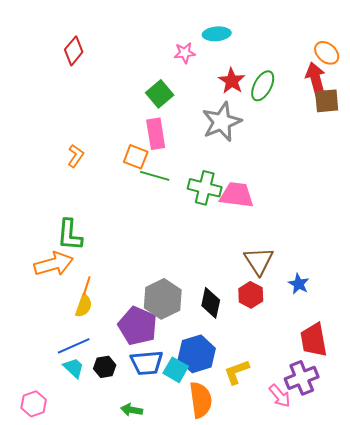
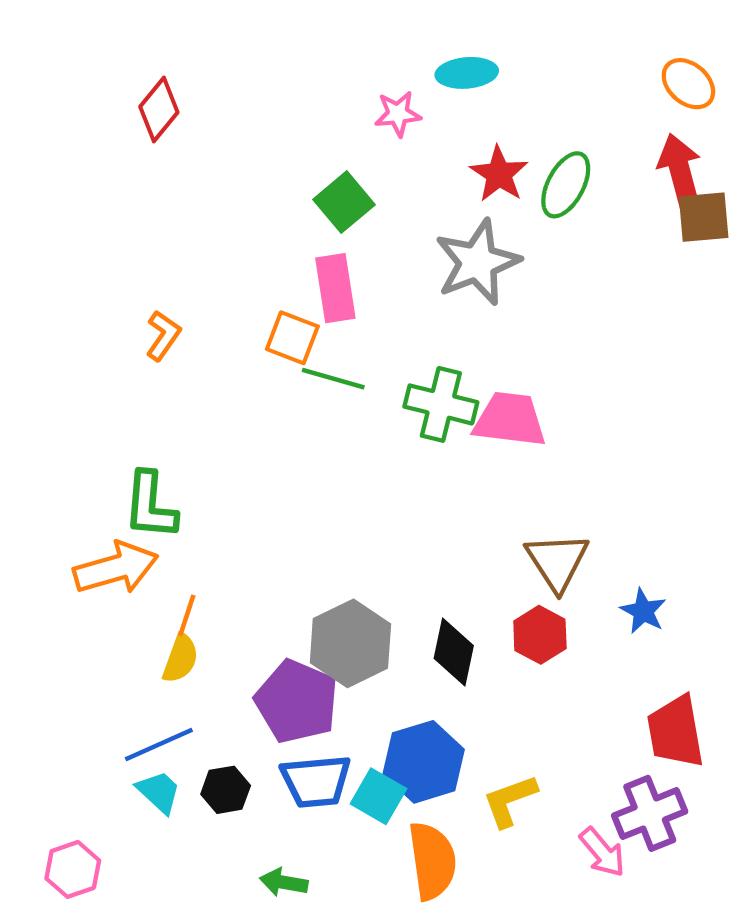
orange ellipse: (327, 53) -> (688, 84), moved

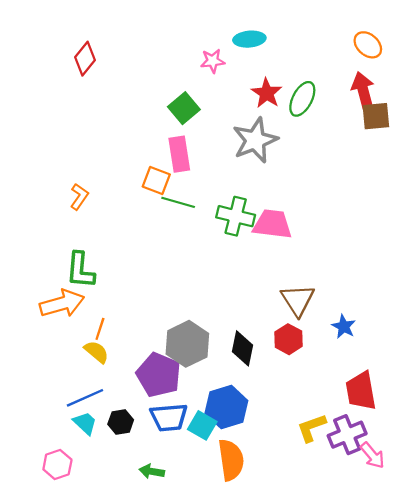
orange L-shape: (163, 336) -> (79, 197), moved
yellow semicircle: (180, 658) -> (96, 352), turned -70
yellow L-shape: (510, 801) -> (312, 428), moved
pink arrow: (602, 852) -> (372, 455), moved
pink hexagon: (73, 869) -> (57, 465), moved

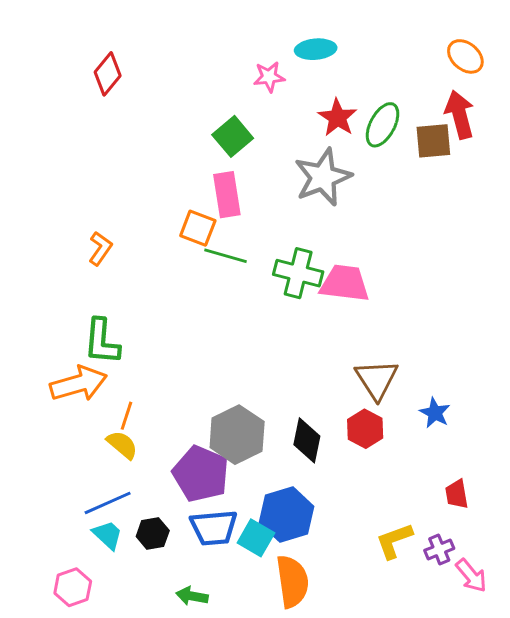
brown square: (376, 116) -> (433, 141), moved
red trapezoid: (361, 391) -> (457, 494), size x0.6
purple cross: (347, 435) -> (439, 549), size x0.6

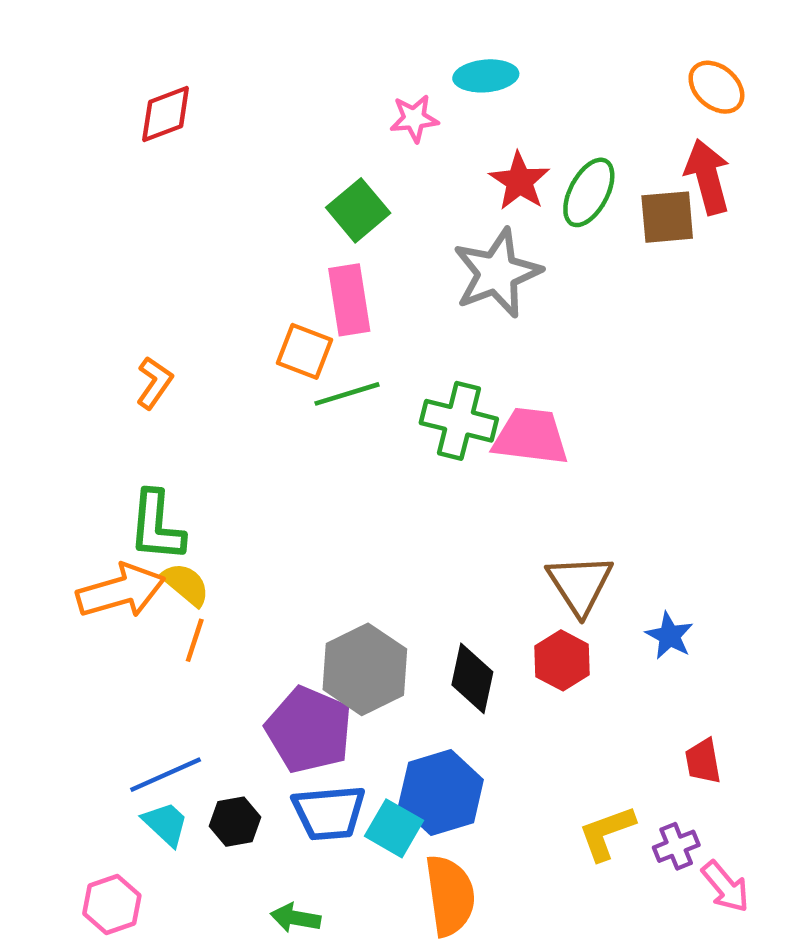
red diamond: (108, 74) -> (166, 114), turned 30
green line: (225, 256) -> (347, 394), turned -33
yellow semicircle: (122, 445) -> (186, 584), moved

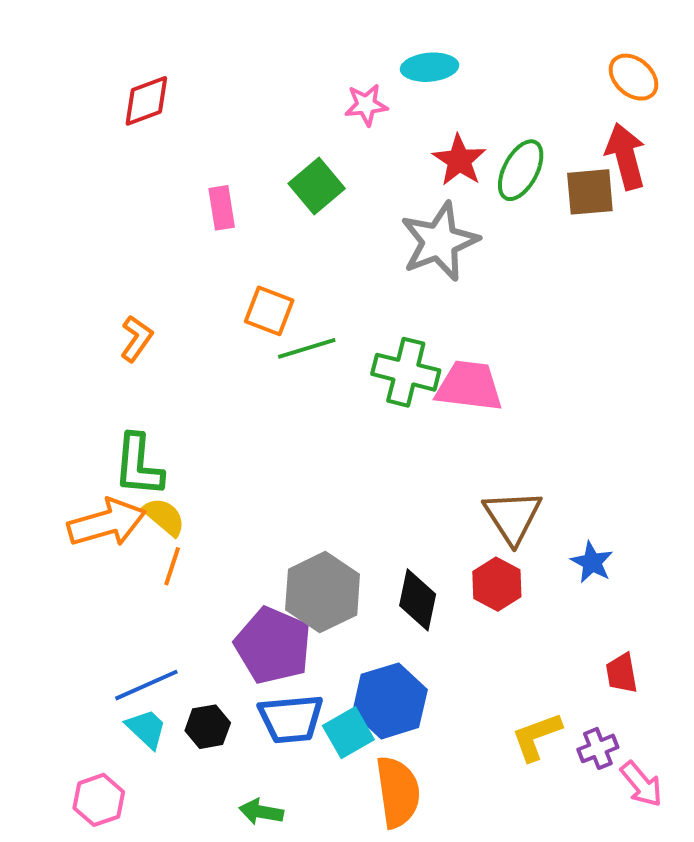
pink rectangle: (349, 300) -> (222, 208), moved, size x0.7
cyan square: (394, 828) -> (348, 733), turned 30

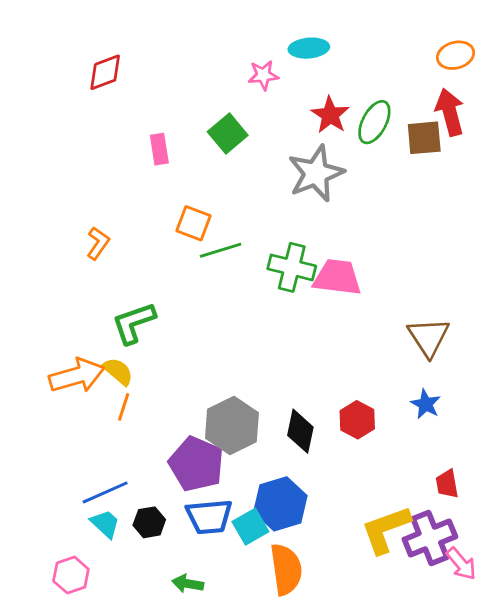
orange ellipse: (634, 77) -> (456, 55), turned -56
green L-shape: (138, 465) -> (134, 323), moved, turned 66
brown triangle: (513, 517) -> (428, 337), moved
yellow L-shape: (536, 737) -> (386, 529), size x1.4
purple cross: (598, 748) -> (430, 538), size x1.8

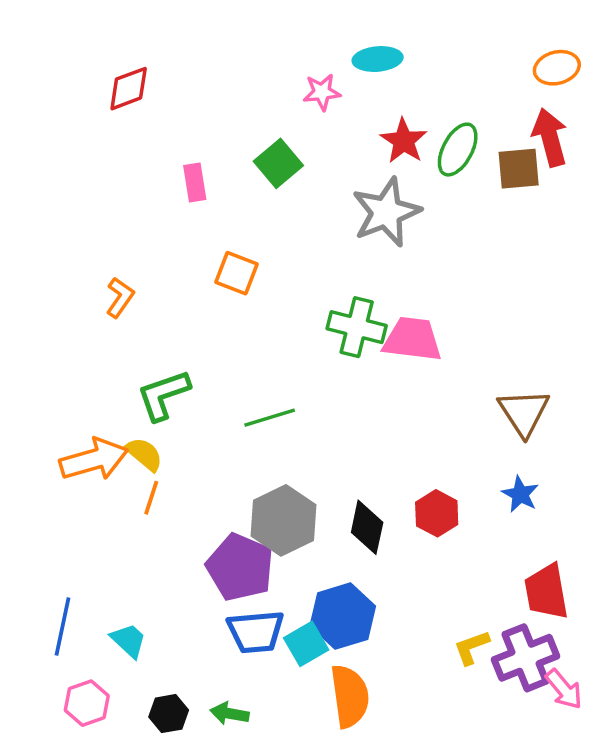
green line: (221, 250) -> (270, 418), moved
red trapezoid: (447, 484) -> (546, 592), size x1.6
blue line: (105, 492) -> (62, 627), moved, turned -54
black hexagon: (149, 522) -> (169, 714), moved
yellow L-shape: (386, 529) -> (472, 647), size x0.6

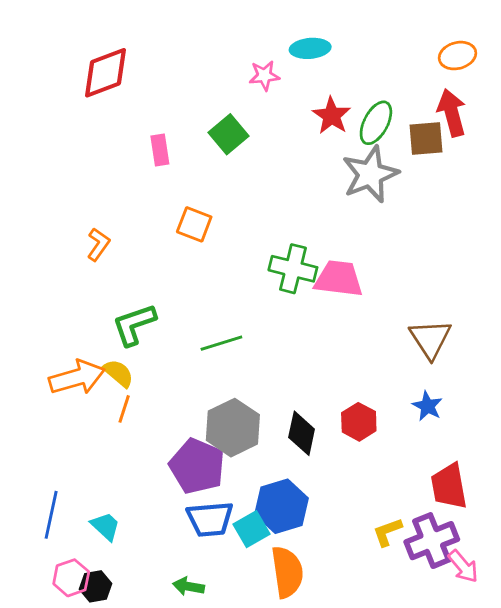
red diamond: (129, 89) -> (106, 73), size x1.4
gray star: (386, 212) -> (370, 174), moved
black hexagon: (169, 714) -> (96, 586), moved

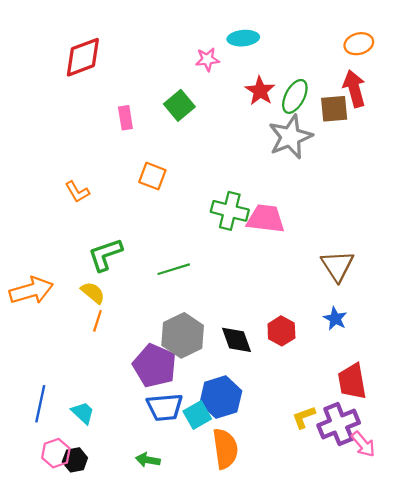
orange L-shape: (98, 244) -> (77, 192), turned 115
orange arrow: (77, 377) -> (31, 290), moved
black diamond: (302, 433) -> (237, 340), turned -32

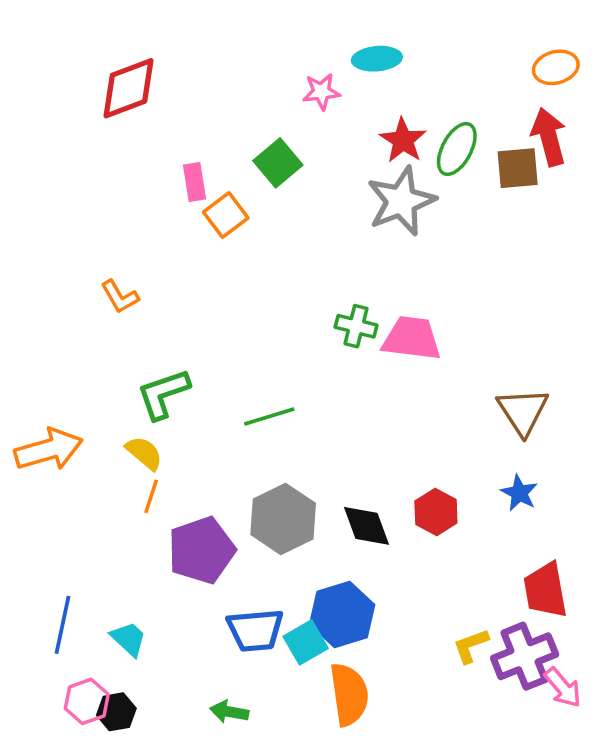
gray star: (290, 137) -> (401, 201), moved
orange square: (152, 176) -> (226, 215), moved, turned 32
green cross: (230, 211) -> (356, 326), size x0.7
purple pentagon: (155, 366) -> (201, 550), moved, turned 30

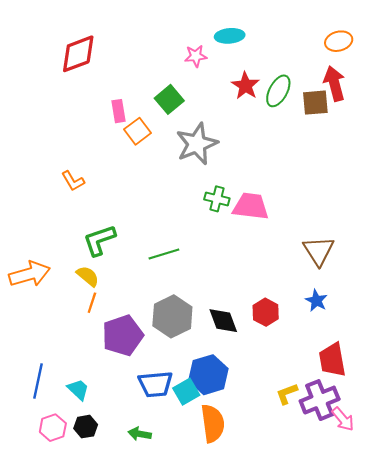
gray star: (401, 201) -> (197, 144), moved
black hexagon: (116, 712) -> (86, 427), moved

